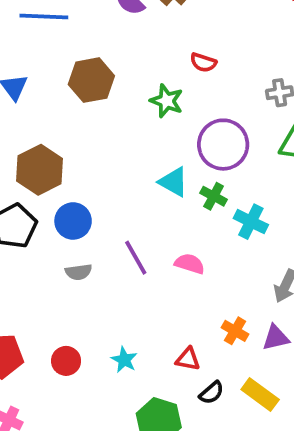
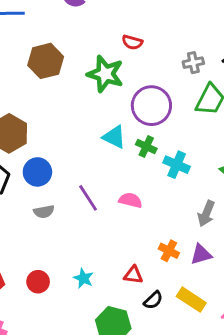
green star: (167, 101) -> (105, 74), size x1.4

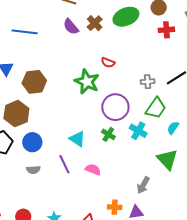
brown hexagon: (46, 61) -> (34, 82), moved
cyan triangle: (114, 137) -> (77, 139), moved
cyan cross: (177, 165) -> (138, 131), moved
orange cross: (169, 251) -> (115, 207), turned -32

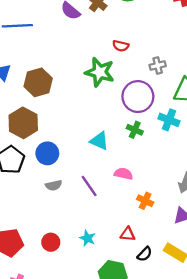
gray cross: (148, 82) -> (158, 65), moved
purple line: (64, 164) -> (89, 186), moved
orange cross: (115, 207) -> (145, 201), moved, turned 32

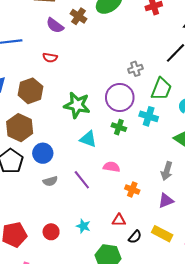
red semicircle: (121, 46) -> (50, 58), moved
green star: (100, 72) -> (77, 105), moved

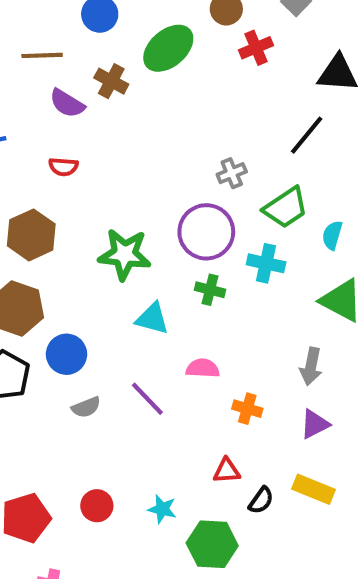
green trapezoid: (161, 89) -> (286, 208), turned 40
cyan star: (83, 226) -> (162, 509), moved

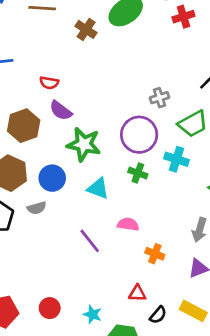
purple semicircle: (67, 103) -> (61, 111), moved
blue circle: (67, 354) -> (52, 178), moved
gray semicircle: (86, 407) -> (37, 208), moved

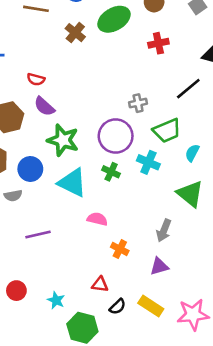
red cross: (183, 17) -> (158, 43), moved
cyan triangle: (98, 188) -> (72, 183), size x1.4
purple line: (90, 241) -> (38, 235), moved, turned -70

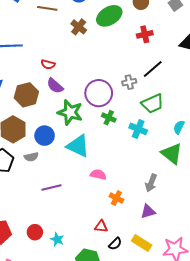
black line: (188, 89) -> (153, 69), moved
purple circle: (116, 136) -> (99, 93), moved
cyan semicircle: (192, 153) -> (179, 127), moved
green cross: (111, 172) -> (109, 118), moved
cyan star: (56, 300) -> (57, 239), moved

